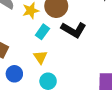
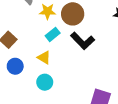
yellow triangle: (40, 57) -> (44, 58), turned -40

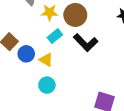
blue circle: (15, 66) -> (26, 54), moved

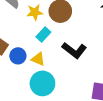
black L-shape: (86, 43) -> (74, 50), moved
cyan circle: (47, 85) -> (42, 83), size x1.5

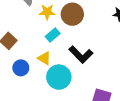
blue circle: (18, 56) -> (21, 68), moved
cyan circle: (42, 83) -> (59, 77), moved

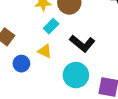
cyan circle: (59, 77) -> (76, 75), moved

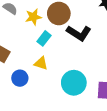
black L-shape: (82, 43) -> (79, 33), moved

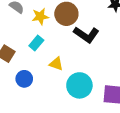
cyan rectangle: (44, 38) -> (36, 43), moved
yellow triangle: (41, 63) -> (56, 64), moved

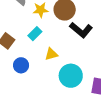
yellow triangle: (56, 64) -> (51, 54), turned -40

